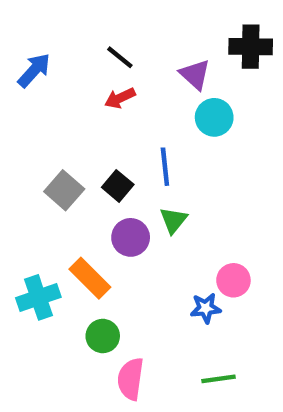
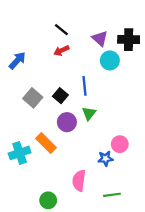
black cross: (251, 47) -> (129, 40), moved
blue arrow: (34, 70) -> (17, 60), moved
green circle: (103, 336) -> (48, 200), moved
pink semicircle: (131, 379) -> (79, 181), moved

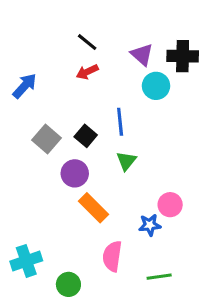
purple circle: (67, 122) -> (75, 173), moved
orange rectangle: (46, 143) -> (93, 208), moved
cyan cross: (20, 153) -> (26, 261), moved

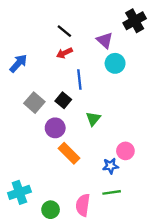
black cross: (183, 56) -> (135, 21), moved, turned -30
blue line: (120, 122) -> (79, 79), moved
pink semicircle: (112, 256) -> (83, 205), moved
green line: (159, 277) -> (112, 192), moved

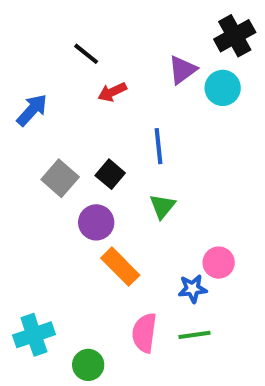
black line: (64, 31) -> (86, 54), moved
purple triangle: (105, 40) -> (182, 70), turned 42
cyan circle: (115, 63) -> (223, 88), moved
blue line: (79, 79) -> (158, 146), moved
pink semicircle: (83, 205) -> (144, 333), moved

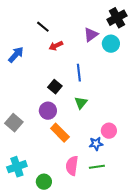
gray square: (60, 178) -> (14, 123), moved

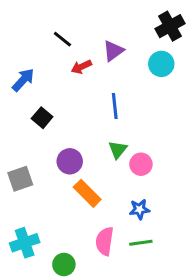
purple triangle: (91, 35) -> (113, 51), moved
black square: (55, 87) -> (42, 118), moved
gray square: (14, 123) -> (20, 179), turned 30
pink circle: (109, 131) -> (141, 164), moved

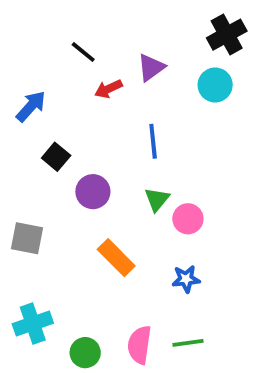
purple circle: (70, 161) -> (93, 192), moved
gray square: (20, 179) -> (27, 238), turned 30
pink semicircle: (105, 241) -> (139, 345), moved
green line: (141, 243) -> (188, 343), moved

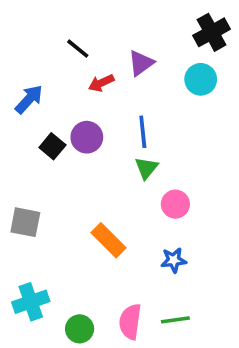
purple circle: (93, 192) -> (87, 137), moved
green triangle: (157, 199) -> (146, 168), moved

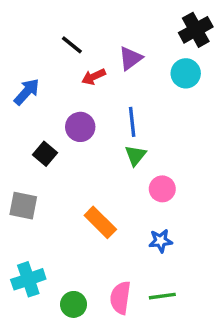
black square: (52, 146) -> (45, 154), moved

